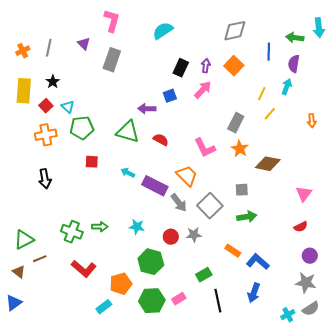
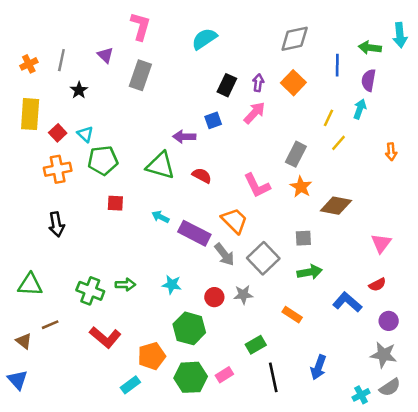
black star: (53, 82) -> (79, 90), moved
green triangle: (24, 240) -> (30, 285), moved, turned 30
blue L-shape: (258, 262) -> (347, 302), moved
blue triangle: (14, 303) -> (18, 380), turned -36

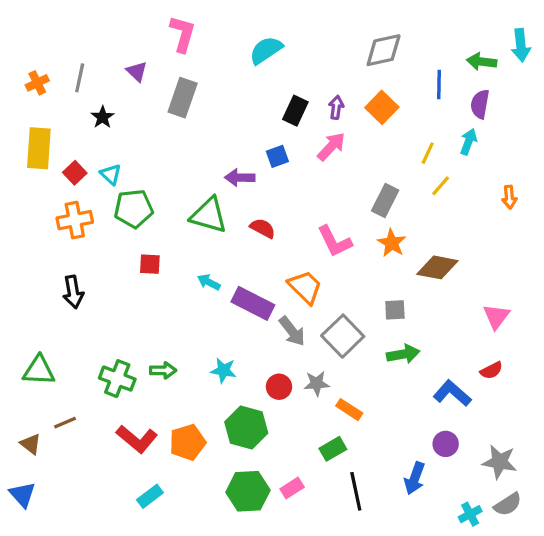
orange rectangle: (292, 315) -> (349, 410), moved
purple circle: (389, 321) -> (446, 444), moved
orange pentagon: (152, 356) -> (188, 442), moved
cyan rectangle: (130, 385) -> (150, 496), moved

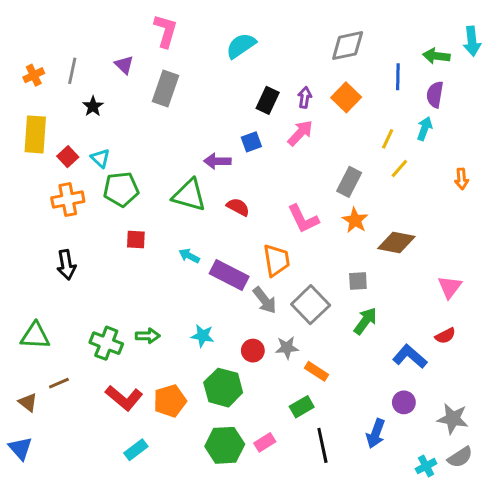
orange trapezoid: (305, 287) -> (277, 260), turned 36
green arrow: (403, 354) -> (365, 321), turned -44

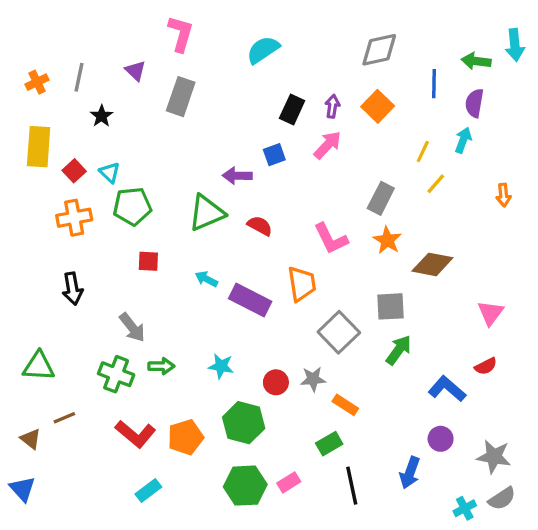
green triangle: (189, 195) -> (206, 213), turned -39
gray square: (358, 281) -> (391, 306), size x1.4
gray arrow: (265, 300) -> (132, 327), moved

